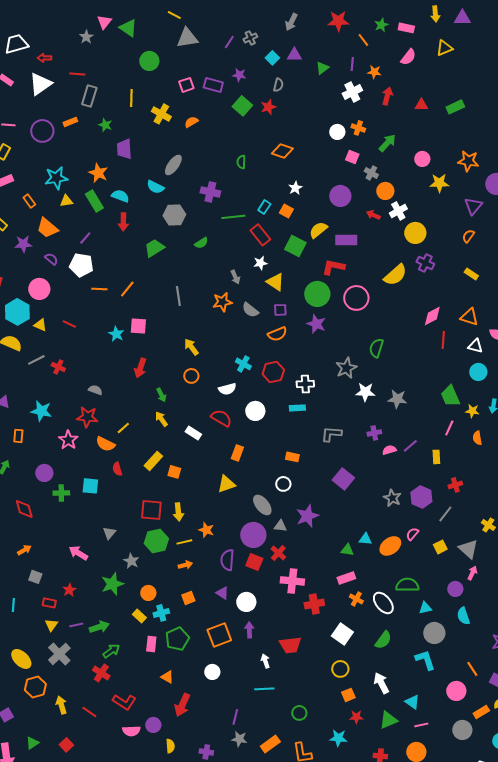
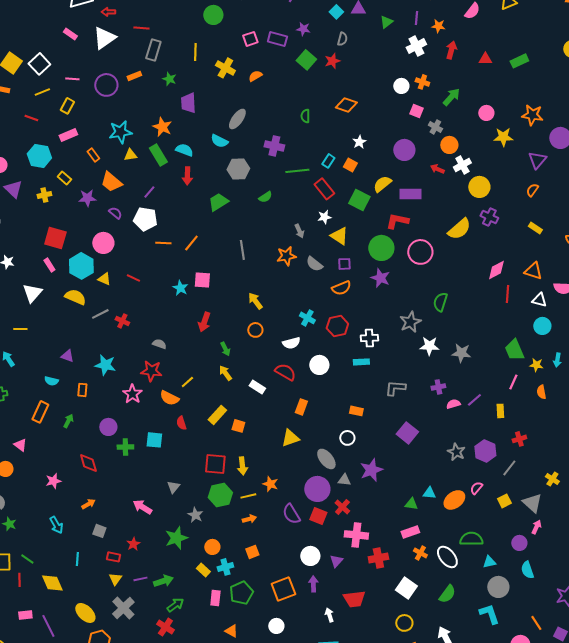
purple semicircle: (227, 560) -> (291, 514), turned -35
purple triangle: (222, 593) -> (336, 561), moved, turned 40

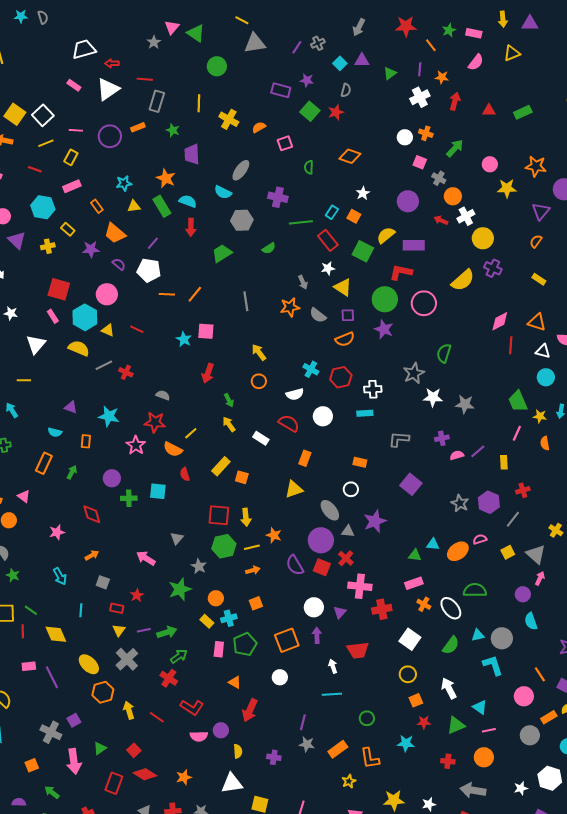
pink square: (250, 39) -> (285, 143), moved
cyan star: (120, 132) -> (124, 183), size x0.7
pink semicircle: (476, 488) -> (480, 539), turned 32
cyan triangle: (489, 562) -> (478, 635), moved

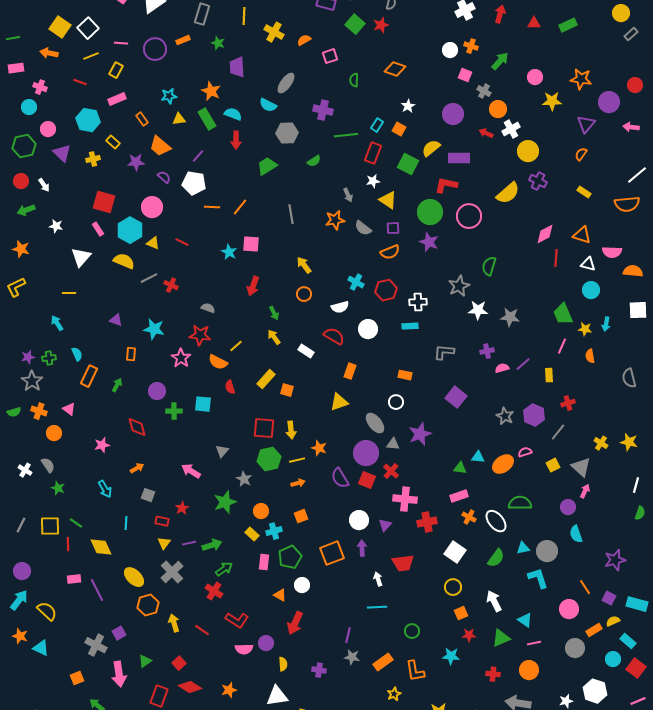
red rectangle: (328, 240) -> (373, 153), turned 60
cyan semicircle: (55, 432) -> (77, 354), moved, turned -128
white circle: (280, 677) -> (302, 585), moved

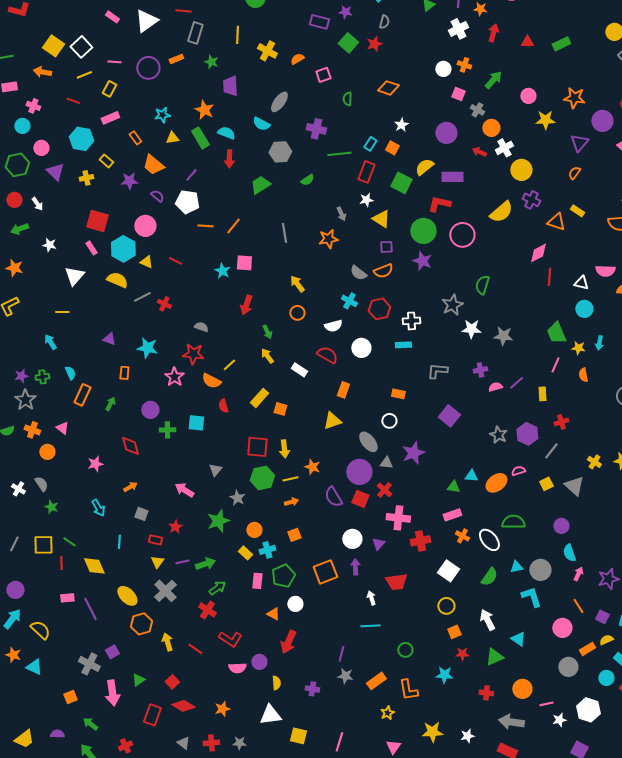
gray semicircle: (363, 228) -> (358, 273), moved
orange triangle: (582, 235) -> (556, 222), moved
pink arrow: (585, 491) -> (578, 574), moved
pink line: (534, 643) -> (546, 704), moved

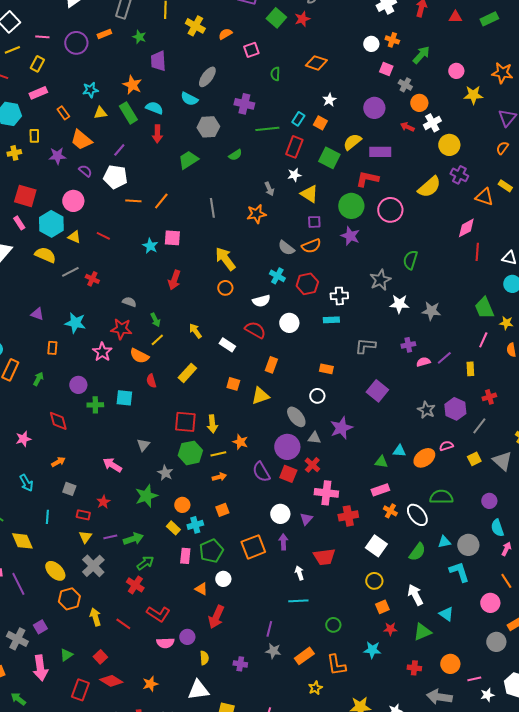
yellow rectangle: (106, 161) -> (34, 136), turned 48
yellow arrow: (297, 284) -> (225, 259), size x1.4
green arrow: (267, 332) -> (155, 320), moved
orange square: (280, 409) -> (233, 384), moved

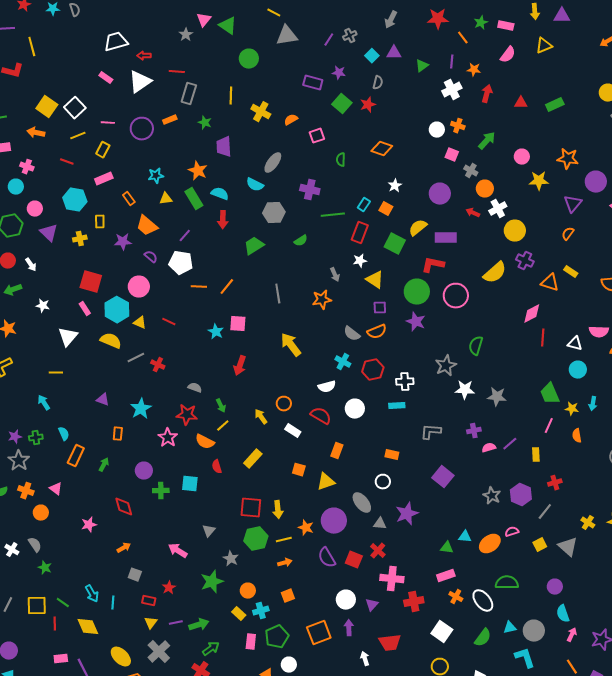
orange circle: (225, 288) -> (284, 404), moved
cyan star: (75, 323) -> (141, 409), turned 30
purple circle: (287, 447) -> (334, 521), moved
cyan arrow: (26, 483) -> (92, 594), moved

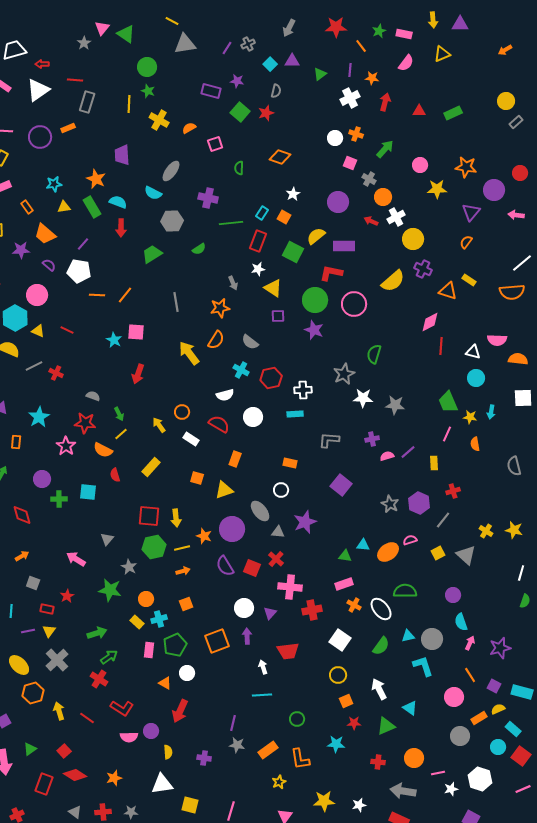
green star: (205, 123) -> (148, 91), moved
orange semicircle: (377, 332) -> (216, 340), moved, turned -36
green star: (212, 582) -> (110, 590), turned 30
purple line: (176, 623) -> (28, 631), moved

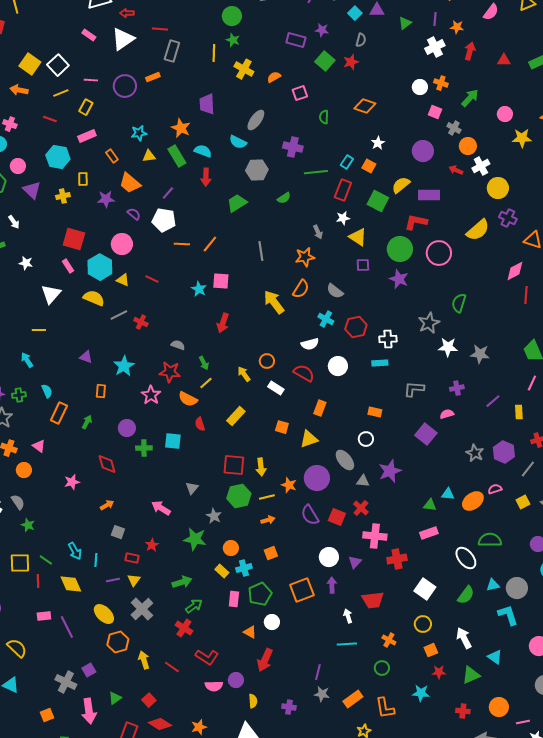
pink semicircle: (387, 456) -> (447, 414), moved
orange cross: (354, 605) -> (389, 640), moved

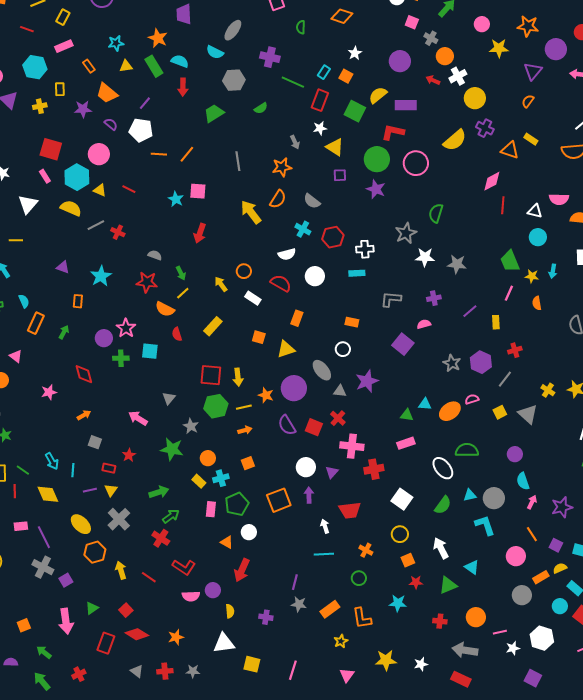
green line: (316, 172) -> (293, 82), turned 30
pink star: (151, 395) -> (126, 328), moved
gray cross: (66, 682) -> (43, 567), moved

